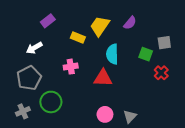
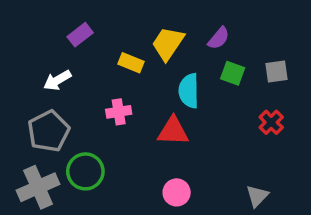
green square: (146, 54) -> (233, 73), moved
gray cross: (23, 111) -> (38, 187), size x1.6
gray triangle: (130, 116) -> (257, 196), moved

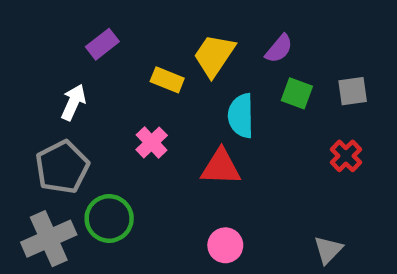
white arrow: (57, 80) -> (73, 102), turned 144
pink cross: (119, 112) -> (152, 143), turned -35

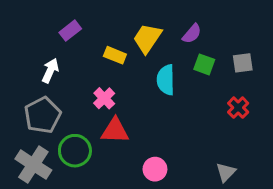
red triangle: (221, 167) -> (115, 131), moved
gray cross: (49, 239) -> (33, 165), turned -33

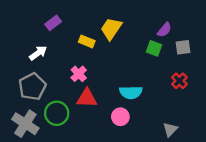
purple semicircle: (192, 34) -> (164, 30), moved
white arrow: (50, 71) -> (38, 53), turned 30
cyan semicircle: (166, 80) -> (131, 92), moved, turned -90
pink circle: (155, 169) -> (120, 117), moved

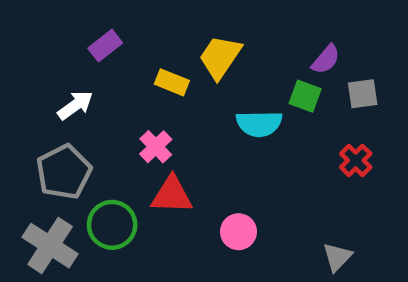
cyan semicircle: (131, 92) -> (259, 124), moved

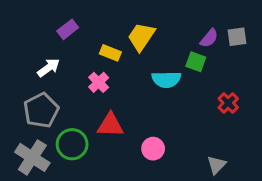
gray square: (363, 94) -> (237, 37), moved
pink cross: (156, 147) -> (99, 82), moved

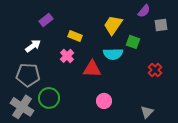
yellow trapezoid: (141, 37) -> (113, 25), moved
purple semicircle: (209, 38) -> (144, 11), moved
gray pentagon: (41, 110) -> (28, 75), turned 30
red triangle: (110, 125) -> (92, 69), moved

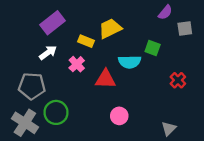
purple rectangle: (46, 20) -> (53, 23), size x1.5
yellow trapezoid: (113, 25) -> (110, 28), moved, turned 30
white arrow: (33, 46) -> (48, 53), moved

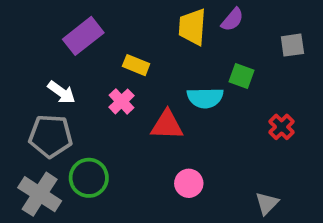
purple semicircle: (165, 12) -> (232, 20), moved
yellow trapezoid: (110, 28) -> (192, 27), moved, turned -60
white arrow: (48, 53) -> (61, 92), moved, turned 72

